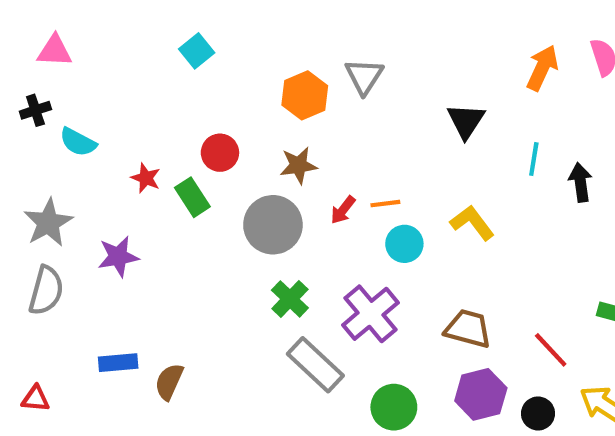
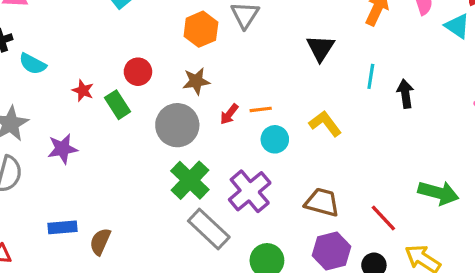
green cross: (290, 299) -> (190, 180), size x1.4

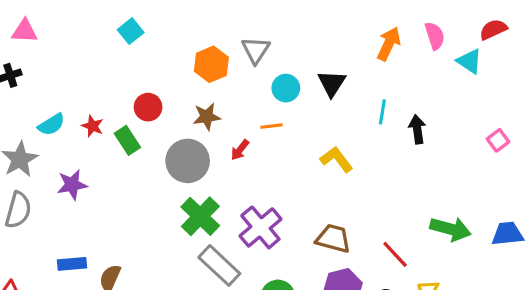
cyan semicircle: (33, 64) -> (51, 124), moved, turned -60
orange line: (261, 109) -> (272, 126), moved
cyan circle: (275, 139) -> (286, 88), moved

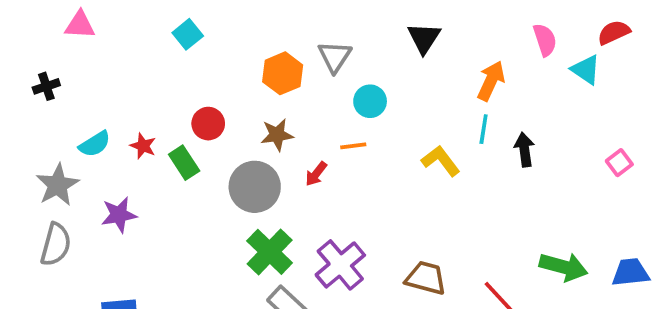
pink triangle: (25, 31) -> (80, 25), moved
orange arrow: (389, 44) -> (491, 81), moved
black triangle: (332, 83) -> (424, 38), moved
yellow L-shape: (336, 159) -> (441, 161), moved

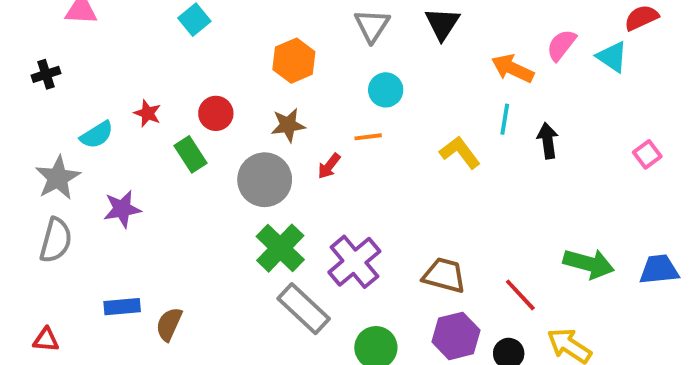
pink semicircle: (545, 40) -> (561, 45), moved, turned -124
gray triangle: (335, 57) -> (372, 26), moved
orange arrow: (491, 81) -> (513, 68), turned -90
red star: (143, 146) -> (148, 113), moved

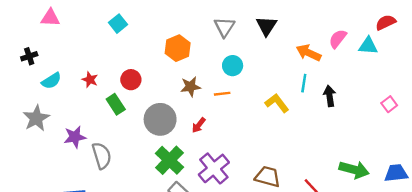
cyan triangle: (612, 57) -> (368, 46), turned -30
brown star: (288, 125) -> (190, 87), moved
cyan semicircle: (97, 135) -> (51, 81), moved
red arrow: (329, 166) -> (199, 125), moved
gray semicircle: (56, 240) -> (102, 156), moved, turned -32

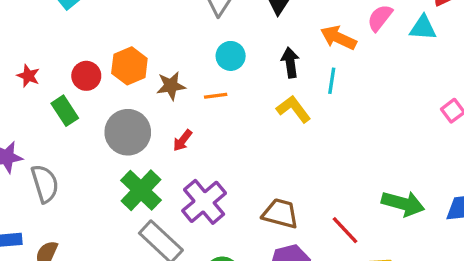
orange hexagon: (178, 48) -> (129, 66), moved
black arrow: (330, 96) -> (290, 63), moved

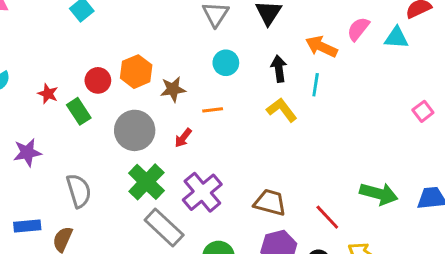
red star: (28, 76) -> (48, 94), moved
orange line: (216, 96) -> (213, 110), moved
gray semicircle: (45, 184) -> (79, 191), moved

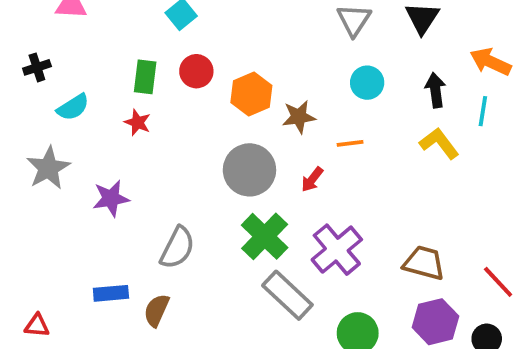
red circle: (98, 80) -> (196, 71), moved
green rectangle: (79, 111) -> (145, 77), moved, turned 40
gray semicircle: (79, 191) -> (177, 248), turned 44

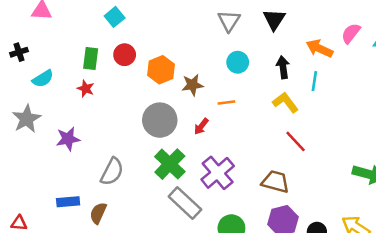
red line: (498, 282) -> (296, 141), moved

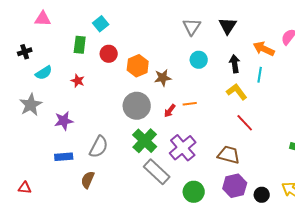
green rectangle: (91, 58) -> (80, 45), moved
orange line: (226, 102) -> (190, 104), moved
blue rectangle: (68, 202) -> (64, 157), moved

